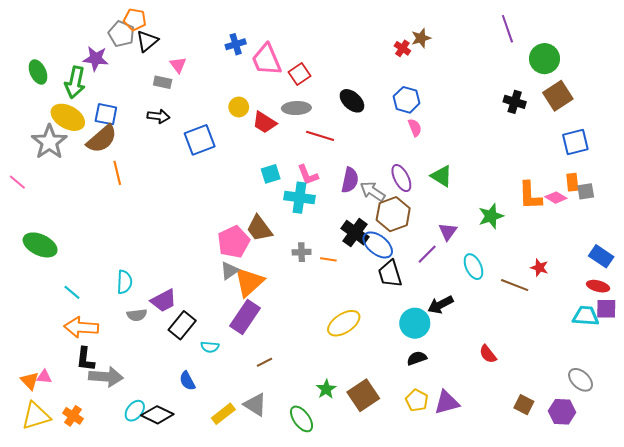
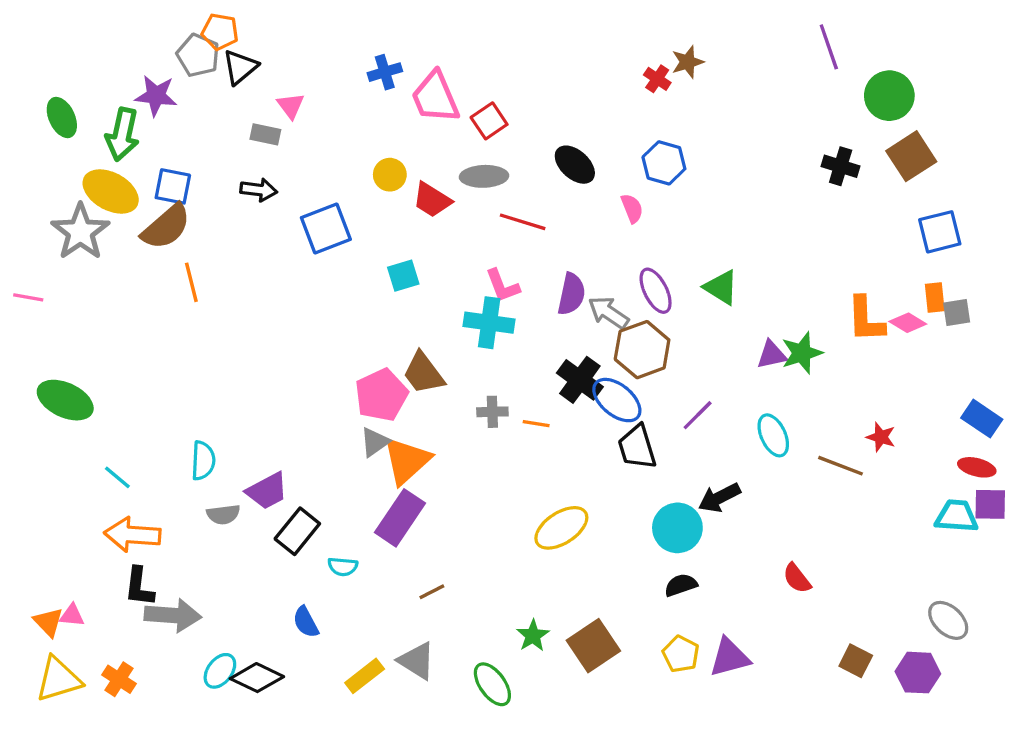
pink semicircle: (415, 128) -> (632, 208), moved
cyan square: (271, 174) -> (403, 276), moved
pink line: (17, 182) -> (28, 297), turned -30
purple triangle: (448, 232) -> (772, 355), moved, turned 42

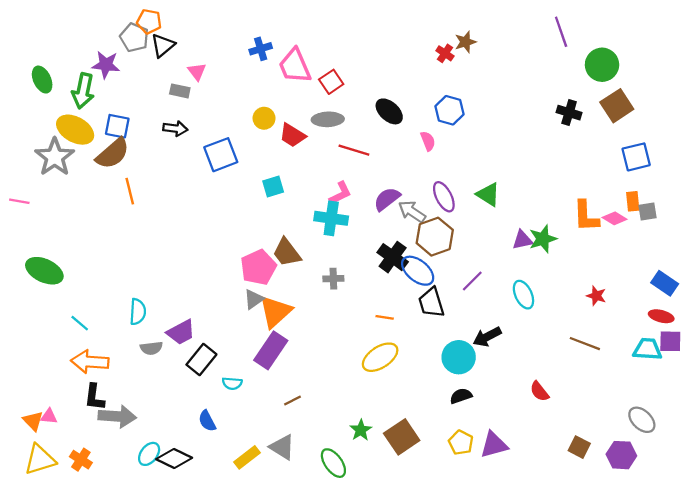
pink L-shape: (503, 286) -> (340, 193), turned -95
purple semicircle: (571, 294) -> (387, 199), turned -140
orange line: (536, 424) -> (385, 317), moved
brown line: (841, 466) -> (585, 344), moved

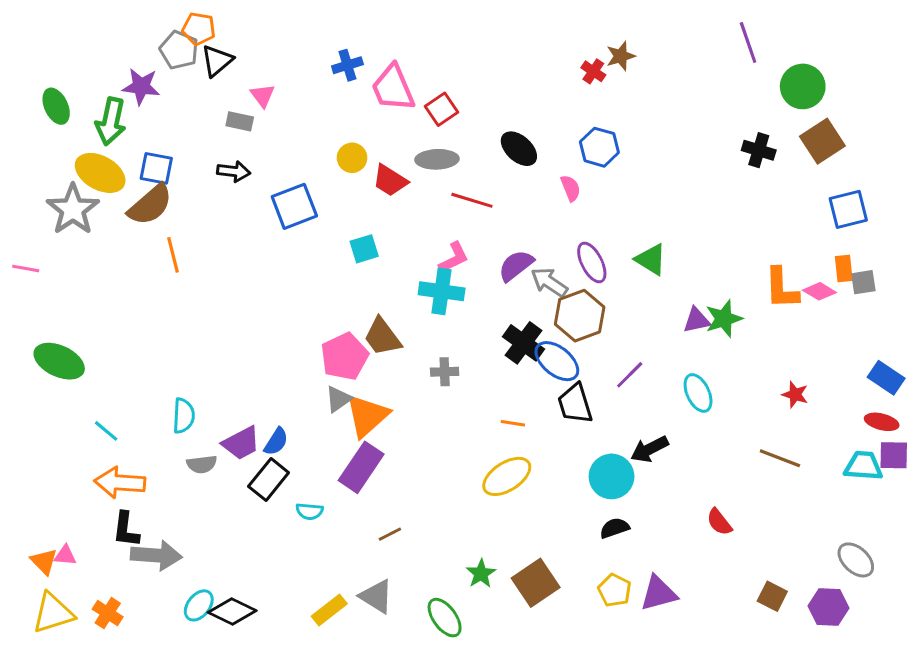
blue semicircle: (207, 421) -> (276, 442), moved, turned -120

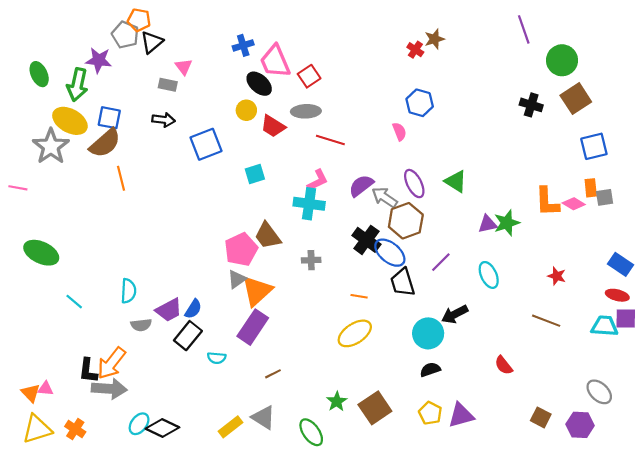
black ellipse: (519, 149) -> (259, 84), moved
orange arrow: (120, 483) -> (111, 363), moved, turned -56

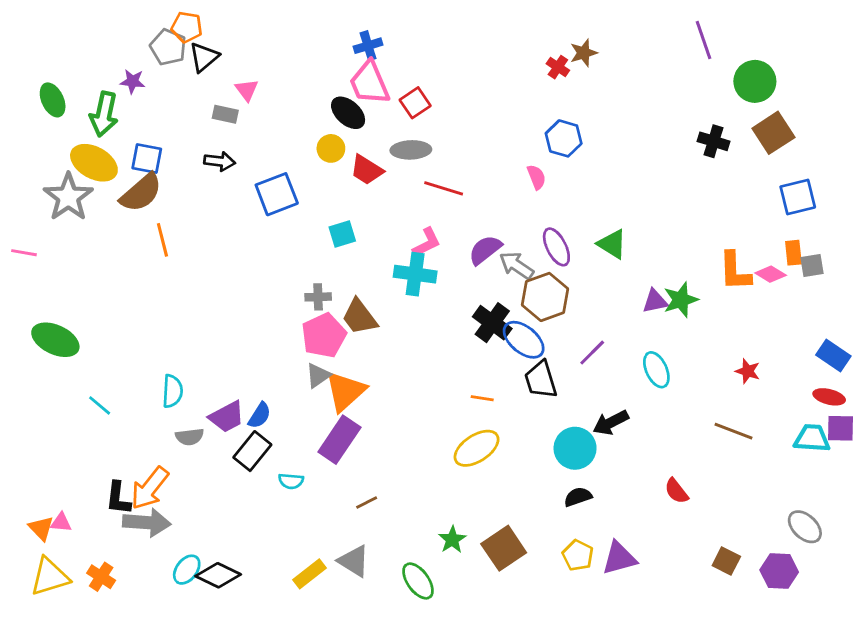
blue cross: (243, 45) -> (368, 46), moved
purple star: (99, 60) -> (132, 81), size x0.7
gray cross: (311, 260) -> (318, 297), moved

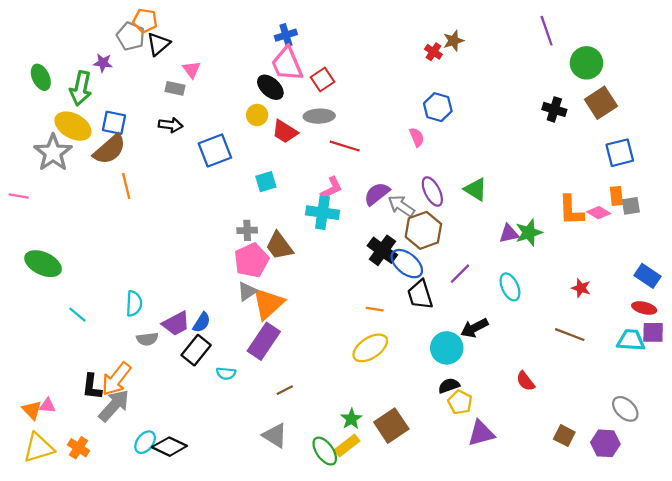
gray arrow: (147, 522) -> (114, 406), turned -52
yellow pentagon: (578, 555) -> (460, 402), moved
yellow rectangle: (310, 574) -> (347, 446), moved

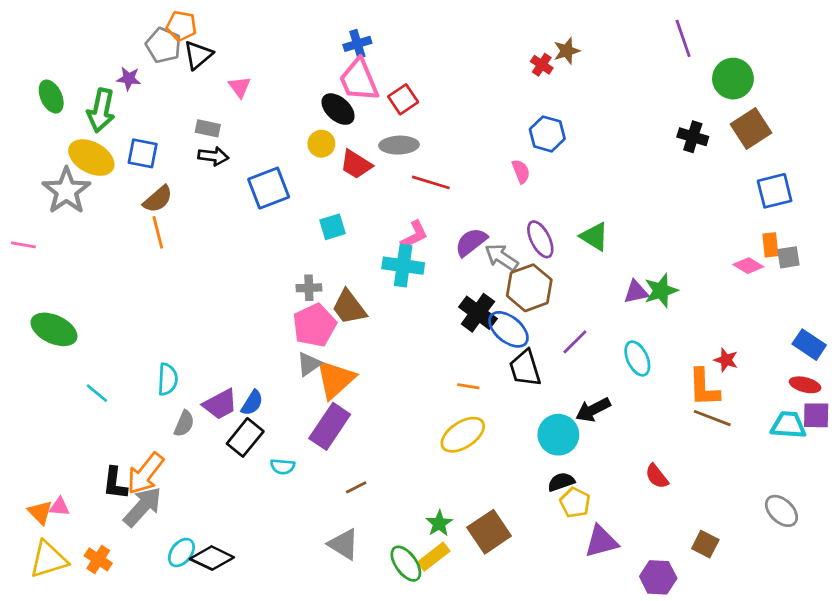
gray rectangle: (175, 88) -> (208, 128), moved
brown semicircle: (110, 149) -> (158, 199), moved, size x0.7
orange L-shape: (571, 210) -> (704, 388), moved
gray semicircle: (147, 339) -> (184, 424), turned -60
purple hexagon: (605, 443) -> (658, 577), moved

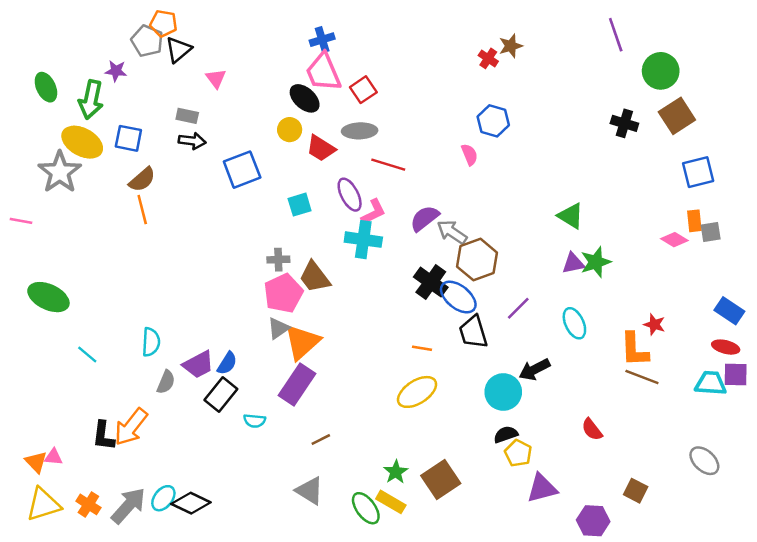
green triangle: (594, 237) -> (571, 216), moved
purple ellipse: (540, 239) -> (350, 195), moved
gray arrow: (143, 507) -> (128, 506), moved
yellow rectangle: (434, 557) -> (391, 502), turned 68

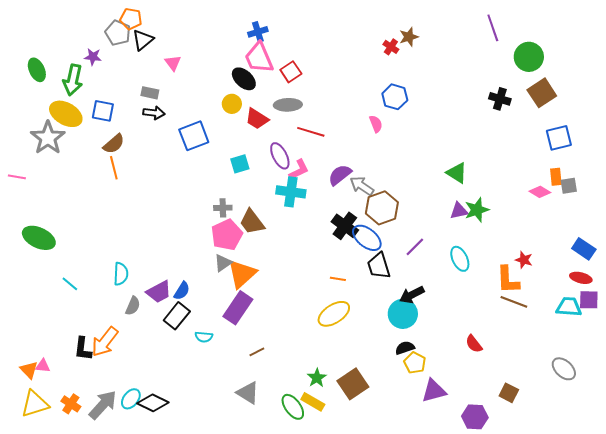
black arrow: (534, 370) -> (412, 295), moved

